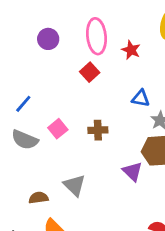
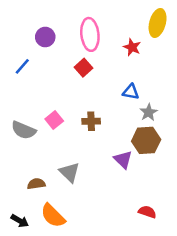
red star: (131, 50) -> (132, 47), moved
blue line: (23, 104) -> (22, 66), moved

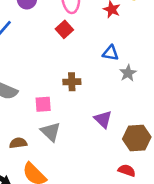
pink square: (54, 120) -> (43, 104), moved, turned 35
brown hexagon: (146, 140) -> (137, 138), moved

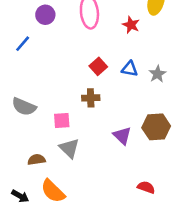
red square: (64, 29) -> (98, 66), moved
gray star: (128, 73) -> (157, 74), moved
brown hexagon: (137, 138) -> (156, 127), moved

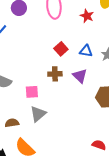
purple triangle: (122, 136) -> (80, 76), moved
gray triangle: (69, 148) -> (38, 114), turned 36

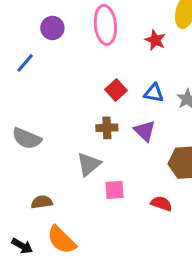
pink square: (32, 92) -> (114, 190), moved
gray triangle: (38, 114) -> (89, 164), moved
red semicircle: (99, 145) -> (161, 204), moved

